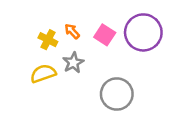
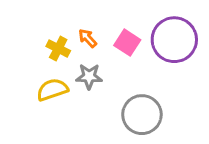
gray star: (73, 63) -> (89, 76), turned 30

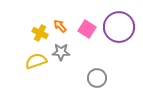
gray circle: (142, 115) -> (97, 78), size x0.7

